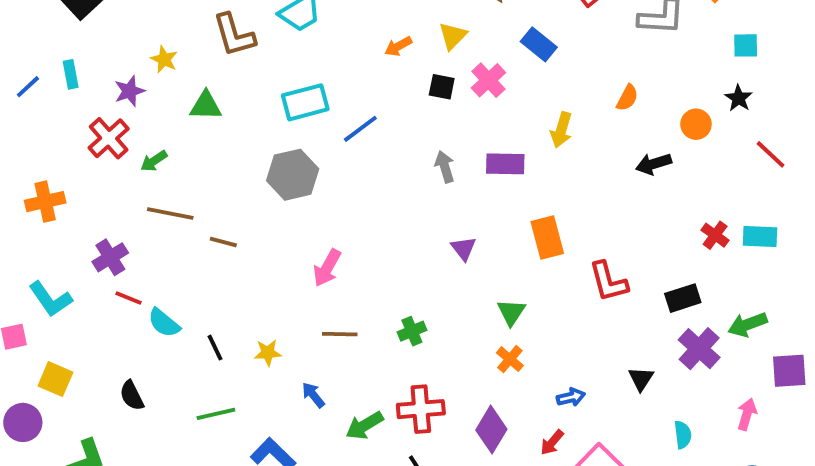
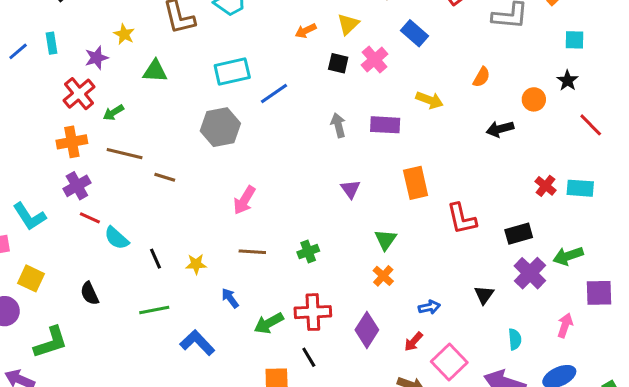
yellow arrow: (561, 130) -> (430, 100), turned -88
orange cross: (45, 202) -> (72, 142), moved

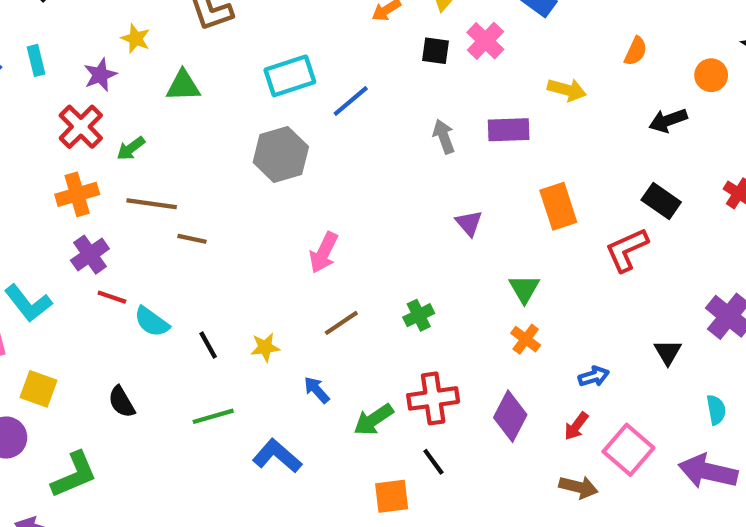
brown line: (165, 177) -> (192, 239), moved
red L-shape: (462, 219) -> (627, 250), turned 84
black rectangle: (519, 234) -> (661, 201), moved, turned 56
brown line: (252, 252) -> (341, 323), turned -32

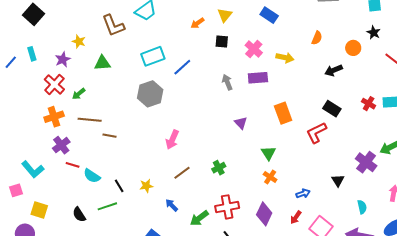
pink cross: (485, 41) -> (254, 49), moved
green line: (213, 416) -> (107, 206), moved

